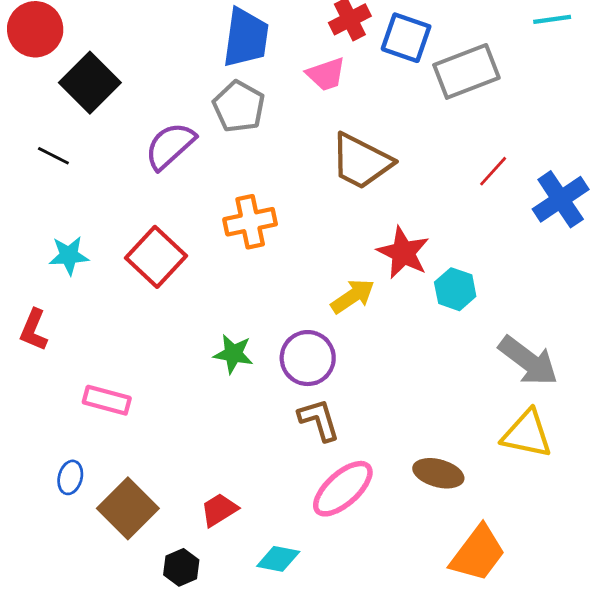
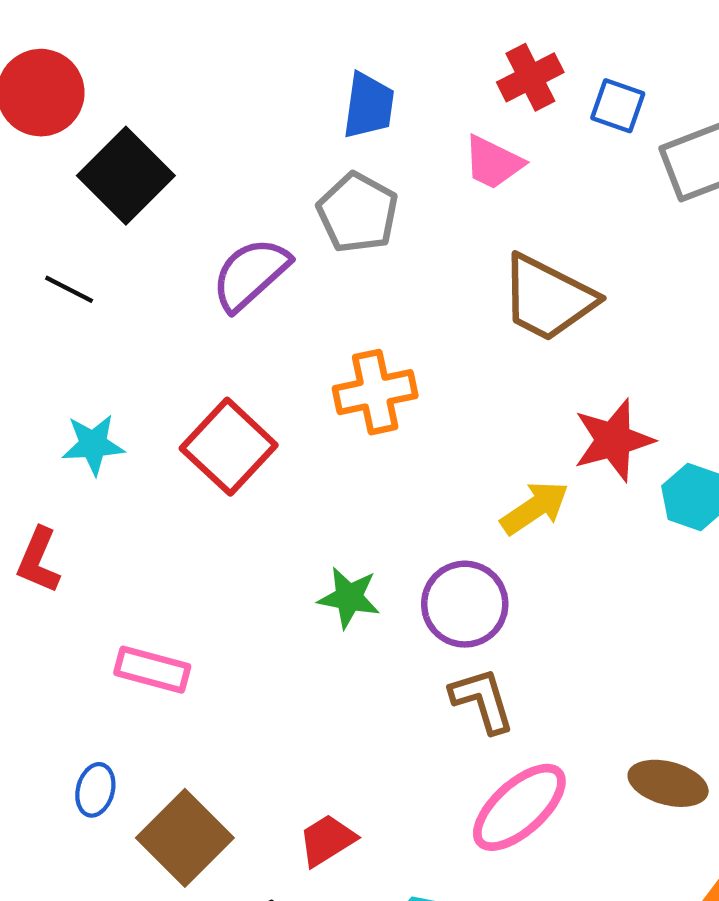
blue trapezoid: (246, 38) -> (369, 106), size x0.7
blue square: (406, 38) -> (618, 106), size x0.7
pink trapezoid: (326, 74) -> (493, 163), turned 45
red star: (403, 253) -> (613, 440), turned 30

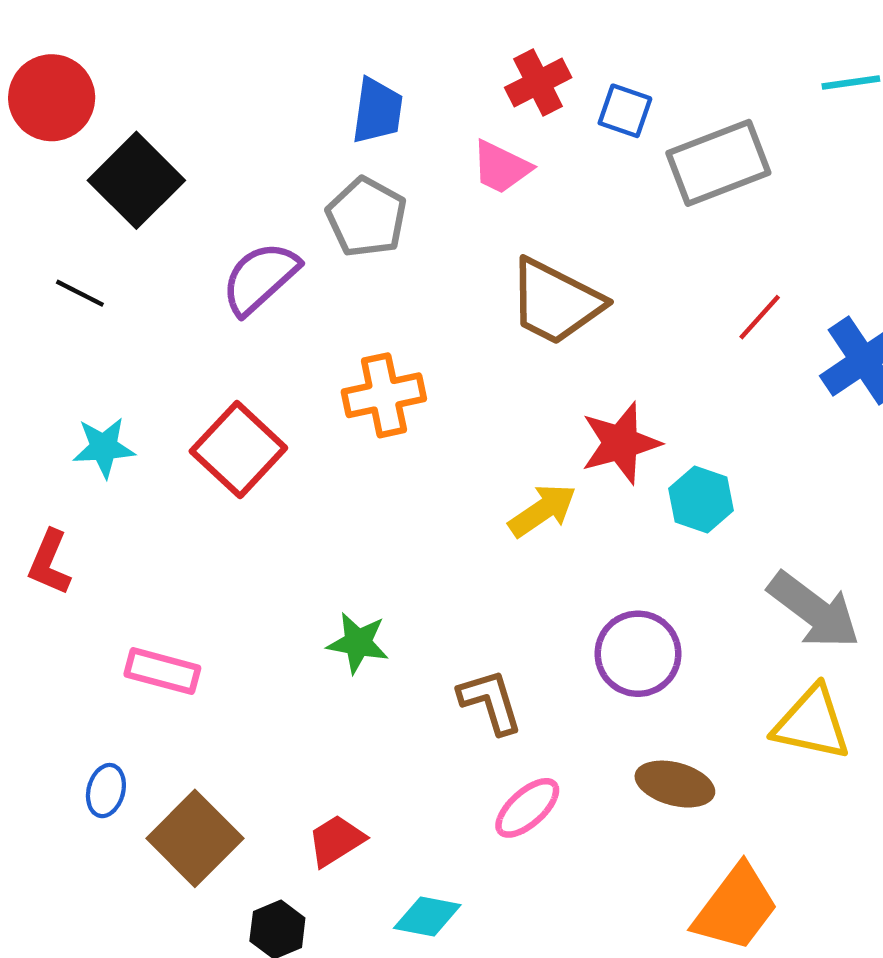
green star: (349, 598) -> (358, 643), moved
purple circle: (465, 604) -> (638, 654), moved
pink ellipse: (519, 807) -> (527, 808), size x0.7

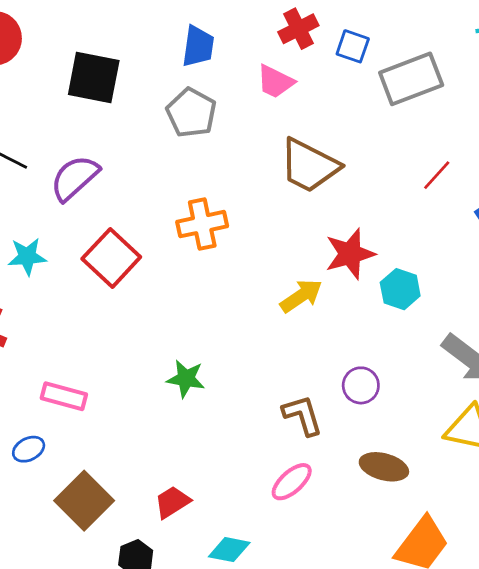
black square: (136, 180) -> (94, 78), moved, turned -34
purple semicircle: (260, 278) -> (75, 178), moved
purple circle: (638, 654) -> (361, 385), size x0.7
brown L-shape: (490, 702) -> (303, 415), moved
blue ellipse: (106, 791) -> (29, 449), moved, turned 48

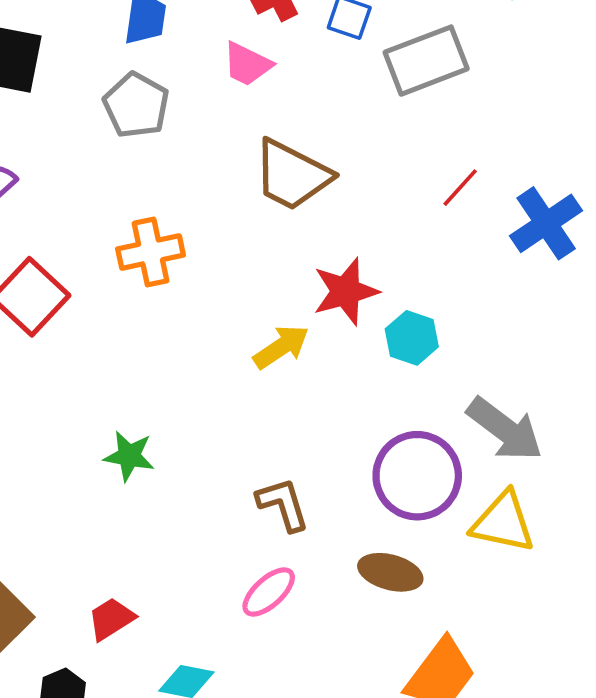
purple circle: (361, 385) -> (417, 476), moved, size x1.8

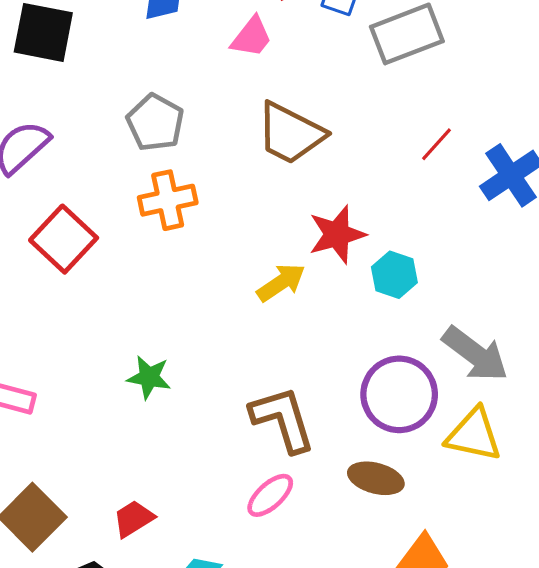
pink trapezoid: (247, 64) -> (252, 37), turned -78
gray pentagon: (136, 105) -> (155, 123), moved
brown L-shape: (283, 504) -> (283, 419), size x1.4

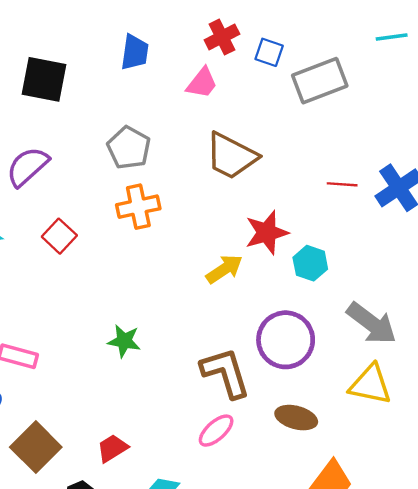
red line: (436, 144) -> (342, 184), moved, turned 52
red square: (64, 239) -> (59, 236), size x0.7
purple circle: (399, 394) -> (286, 340), moved

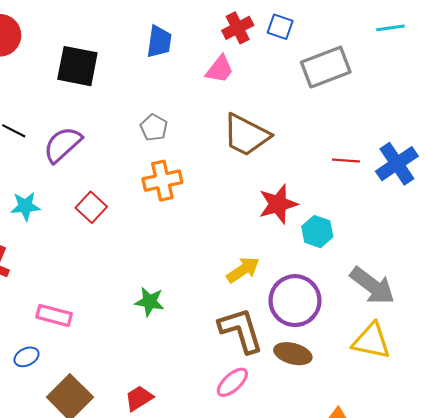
blue square: (269, 52) -> (280, 27), moved
gray pentagon: (129, 148) -> (154, 128), size x0.7
yellow arrow: (224, 269) -> (243, 270), moved
brown ellipse: (296, 418) -> (293, 354), moved

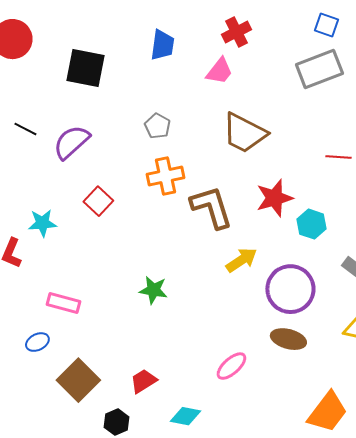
blue square: (280, 27) -> (326, 25), moved
cyan star: (25, 206) -> (42, 223), moved
brown L-shape: (241, 330) -> (211, 207), moved

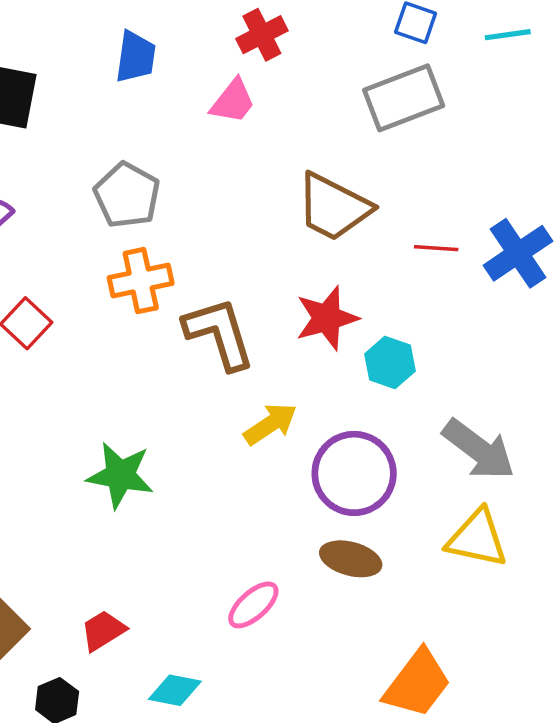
gray pentagon: (157, 126) -> (127, 195), size x1.5
brown trapezoid: (244, 133) -> (334, 207), moved
green star: (153, 290) -> (120, 475), size x1.4

